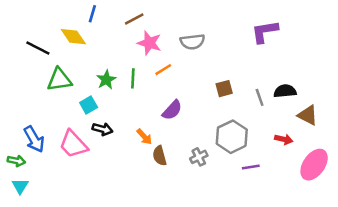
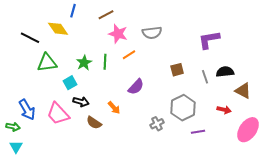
purple L-shape: (265, 32) -> (209, 40), moved
brown semicircle: (159, 156) -> (94, 123), moved, turned -42

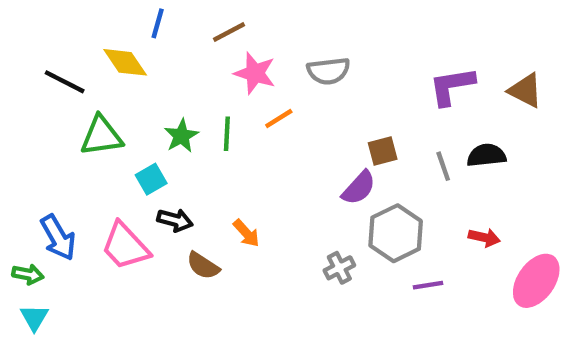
purple semicircle: (136, 87) -> (359, 188), moved
brown triangle: (243, 91) -> (525, 90), moved

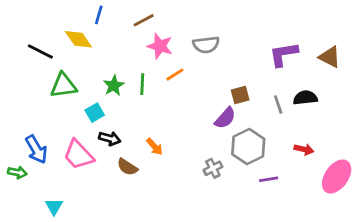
cyan triangle: (34, 318) -> (54, 206), moved

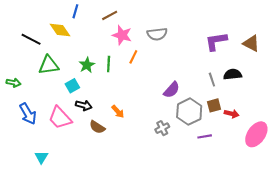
orange line: (175, 75) -> (133, 57), turned -32
brown square: (240, 95) -> (214, 105), moved
green arrow: (17, 172) -> (13, 83), moved

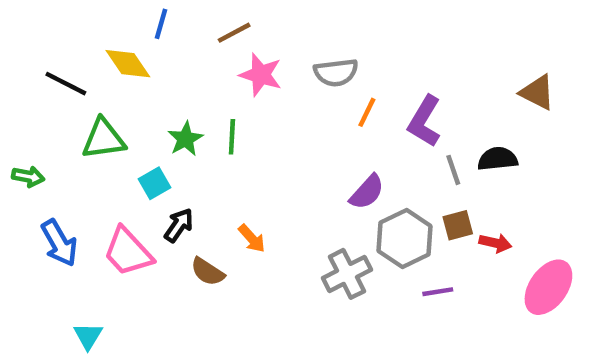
purple L-shape: (216, 41) -> (424, 121), moved, turned -50
orange line: (133, 57) -> (367, 112), moved
black arrow: (84, 105) -> (179, 225), turned -70
gray cross: (162, 128) -> (347, 274), size x1.5

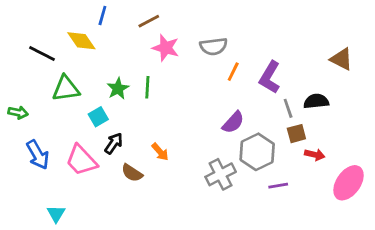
brown square: (458, 225) -> (296, 134), moved

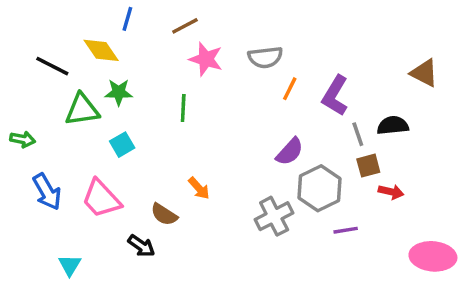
green star: (118, 89) -> (119, 92), moved, turned 30
black arrow: (114, 143) -> (141, 246), moved, turned 90
pink ellipse: (348, 183) -> (433, 256), moved, turned 60

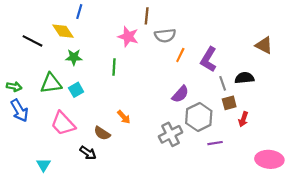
brown line: (185, 26) -> (147, 16), moved, turned -56
green triangle: (82, 110) -> (51, 83), moved
blue arrow: (47, 192) -> (20, 110), moved
red arrow: (391, 192) -> (243, 119), turned 96

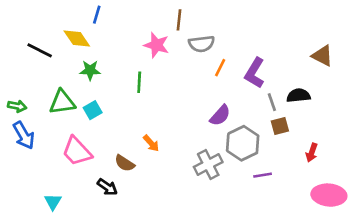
red arrow: (243, 119) -> (312, 153), moved

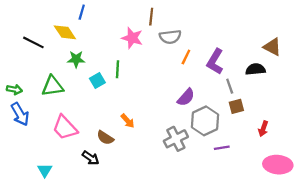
black semicircle: (298, 96) -> (255, 69), moved
cyan square: (93, 110) -> (97, 81), moved

